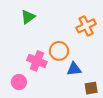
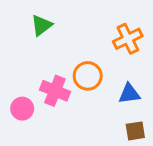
blue triangle: (74, 69) -> (129, 94), moved
pink circle: (19, 82) -> (22, 109), moved

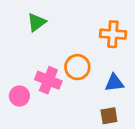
orange cross: (128, 39) -> (113, 34), turned 30
brown square: (135, 131) -> (109, 116), moved

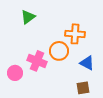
orange cross: (113, 34) -> (75, 34), moved
blue triangle: (114, 83) -> (87, 63), turned 35

